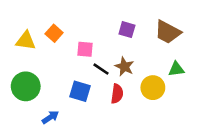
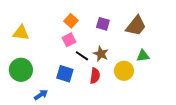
brown trapezoid: (168, 32) -> (136, 26), turned -80
orange square: (54, 33) -> (71, 21), moved
pink square: (85, 49) -> (69, 40), turned -32

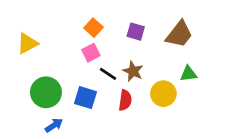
yellow triangle: (21, 33) -> (27, 43), turned -36
green circle: (21, 70) -> (46, 92), moved

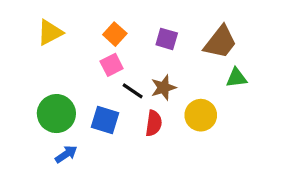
yellow triangle: (27, 43) -> (50, 32), moved
brown star: (133, 71) -> (163, 88), turned 30
green triangle: (188, 74) -> (236, 78), moved

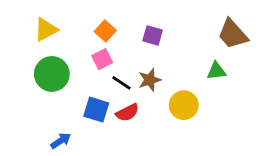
brown trapezoid: (220, 42) -> (233, 34), moved, turned 100
green circle: (56, 114) -> (52, 74), moved
red semicircle: (154, 123) -> (127, 113), moved, turned 55

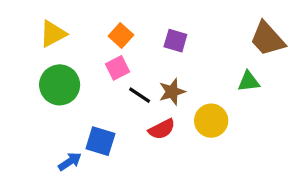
blue square: (96, 110) -> (100, 141), moved
red semicircle: (127, 113) -> (162, 129), moved

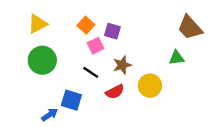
purple square: (175, 41) -> (112, 31), moved
pink square: (118, 68) -> (96, 46), moved
black line: (140, 95) -> (91, 72), moved

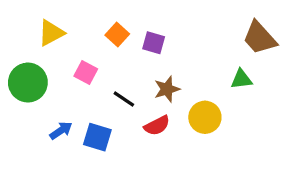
pink square: (96, 46) -> (86, 73), moved, turned -35
green circle: (42, 60) -> (28, 83), moved
blue arrow: (50, 115) -> (61, 131), moved

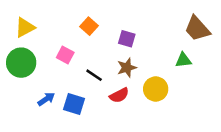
yellow triangle: (51, 33) -> (25, 27), moved
purple square: (154, 43) -> (127, 39), moved

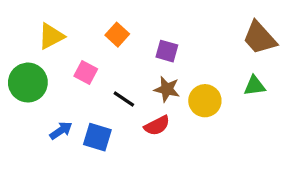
yellow triangle: (25, 27) -> (51, 36), moved
green triangle: (183, 60) -> (255, 86), moved
brown star: (127, 68) -> (167, 89), turned 30
yellow circle: (156, 89) -> (205, 101), moved

